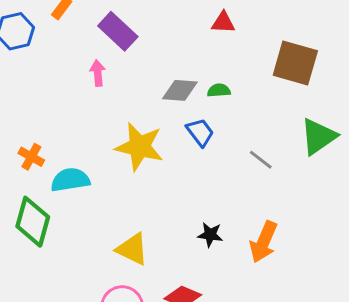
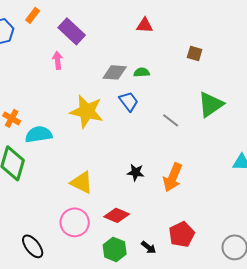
brown square: (295, 63) -> (195, 53), size x0.5

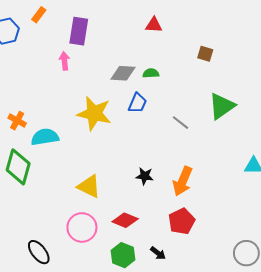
purple rectangle: (72, 31) -> (79, 31), turned 56
blue trapezoid: (129, 101) -> (137, 103), turned 60
red pentagon: (182, 234) -> (182, 221), moved

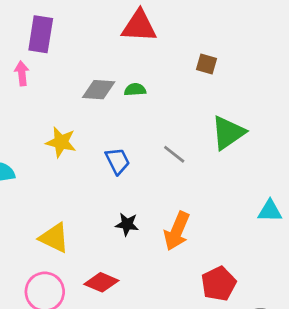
red triangle: (154, 25) -> (139, 26), size x1.6
blue trapezoid: (137, 103) -> (118, 161), moved, turned -50
yellow star: (94, 113) -> (61, 142), size x0.7
red pentagon: (182, 221) -> (219, 284), moved

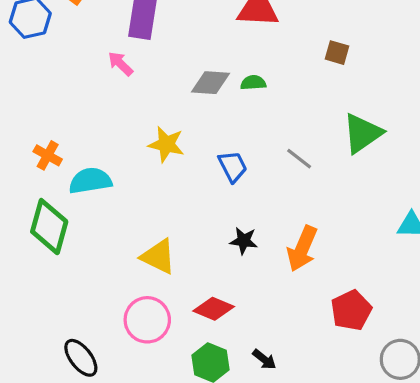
pink arrow: (22, 73) -> (120, 64), turned -40

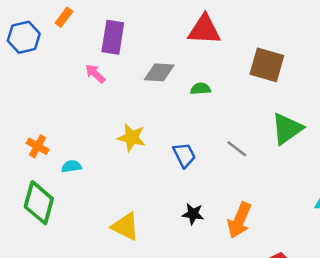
brown square: (337, 53) -> (267, 65), size x1.8
gray diamond: (211, 83) -> (159, 72), moved
cyan semicircle: (90, 181) -> (71, 166), size x0.6

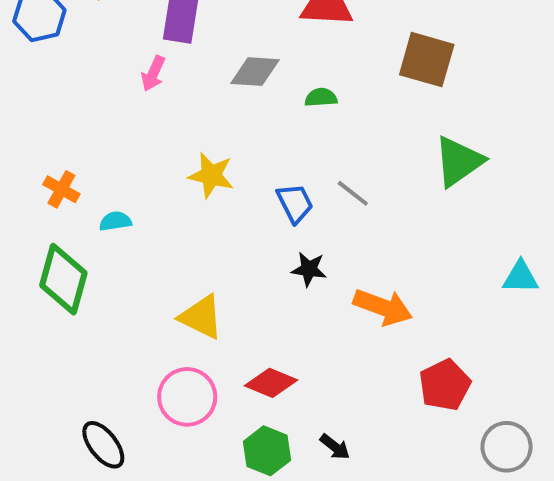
pink arrow: (95, 74) -> (153, 73), turned -110
gray line: (237, 149) -> (353, 193), moved
black star: (193, 214) -> (309, 269), moved
orange arrow: (239, 220) -> (383, 307), turned -93

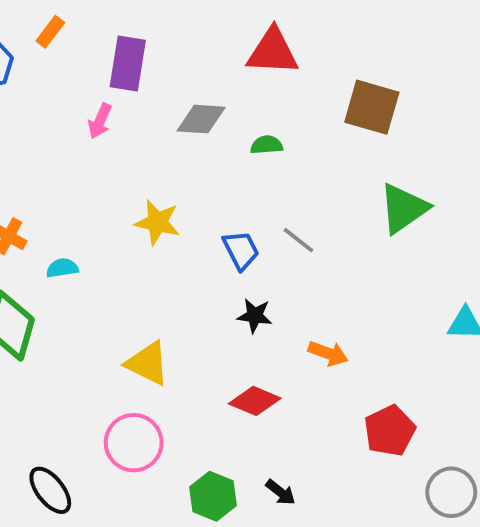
orange arrow: (383, 307) -> (328, 353), size x0.7
red diamond: (271, 383) -> (255, 401), moved

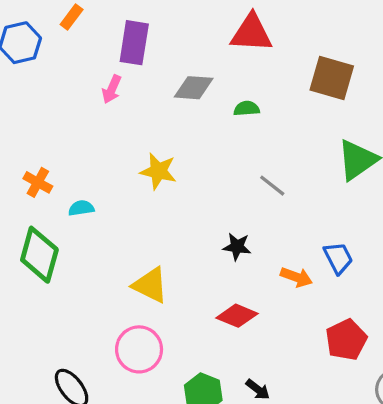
blue trapezoid: (241, 250) -> (338, 258), moved

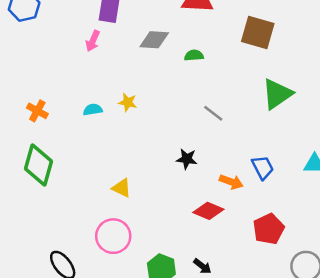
yellow star: (158, 171) -> (128, 102), size x0.7
cyan semicircle: (81, 208) -> (93, 110), moved
yellow triangle: (150, 285) -> (122, 188), size x0.7
red diamond: (237, 316) -> (208, 211), moved

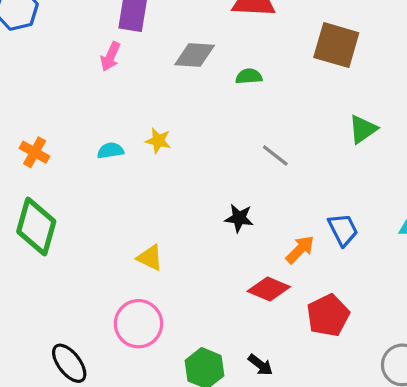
green triangle: (277, 94) -> (363, 129), size x0.7
orange arrow: (231, 182) -> (300, 249), turned -65
red pentagon: (269, 229) -> (328, 315), moved

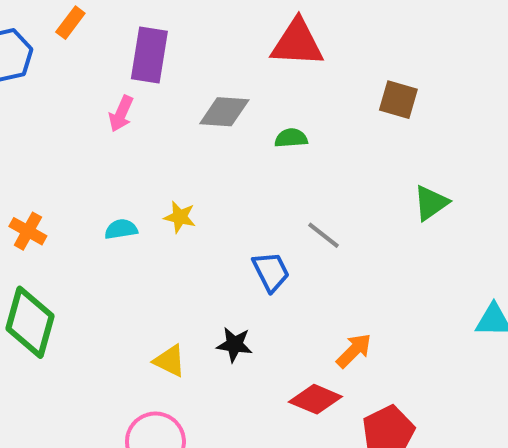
brown square: (336, 45) -> (398, 100), size x0.7
black star: (239, 218) -> (234, 345), moved
blue trapezoid: (343, 230) -> (271, 272), moved

